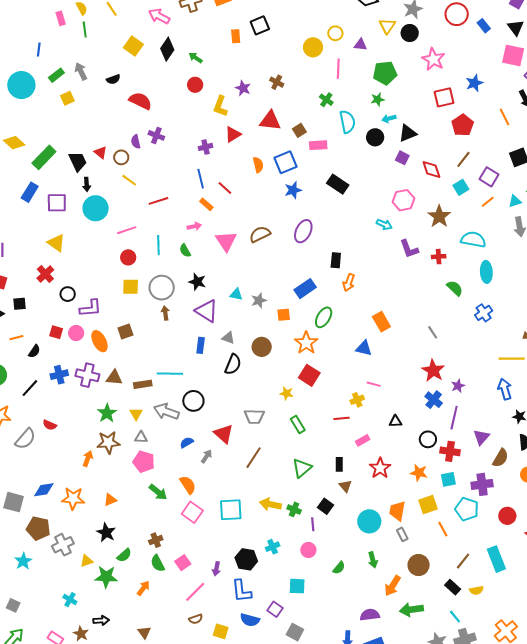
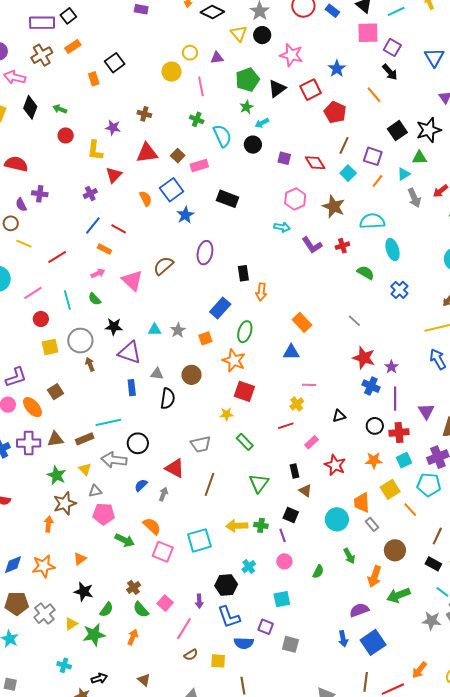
black triangle: (408, 133) -> (277, 88), moved
blue line: (201, 179) -> (93, 225), turned 66

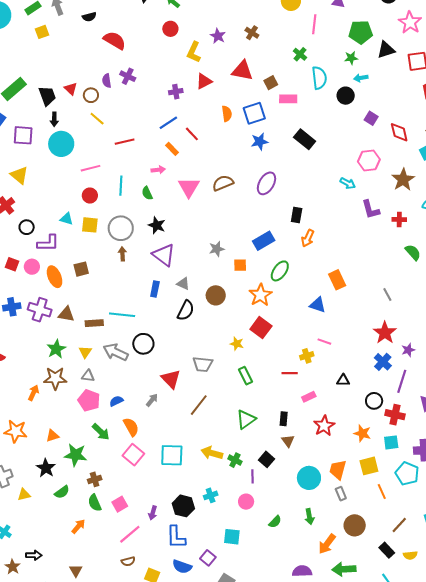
cyan triangle: (155, 330) -> (67, 219), moved
blue semicircle: (141, 485) -> (116, 401), moved
green star: (94, 635) -> (76, 455), moved

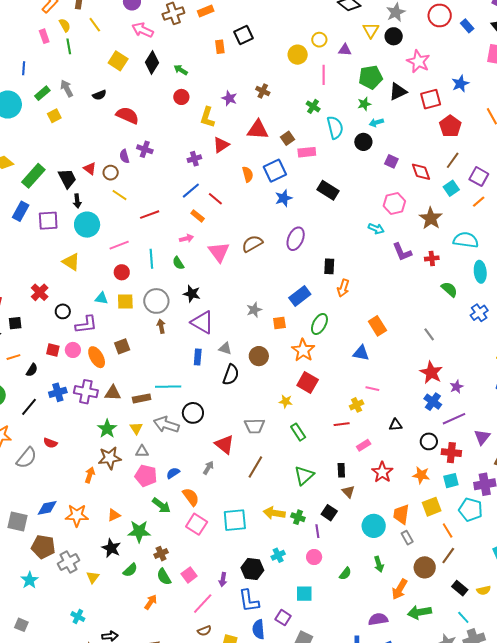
yellow triangle: (19, 175) -> (71, 262), moved
purple line: (402, 381) -> (454, 419), turned 55
yellow triangle: (24, 495) -> (93, 577), turned -32
brown line: (399, 525) -> (448, 556), moved
blue semicircle: (182, 567) -> (258, 629), turned 72

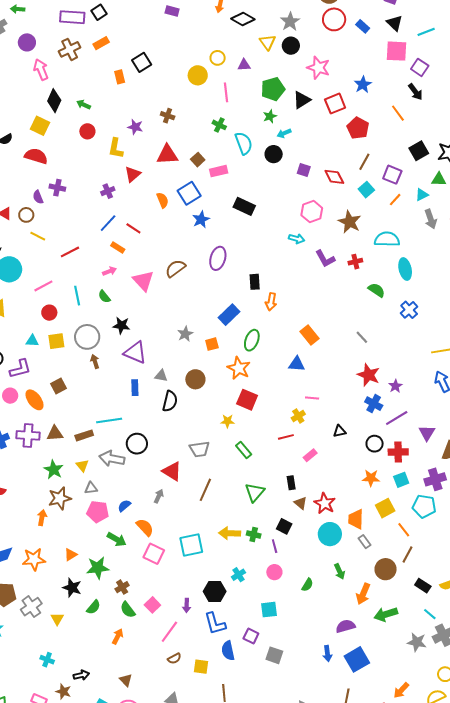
pink arrow: (143, 30) -> (41, 70), turned 50
yellow square: (118, 61) -> (40, 126), moved
red star: (382, 472) -> (325, 503), moved

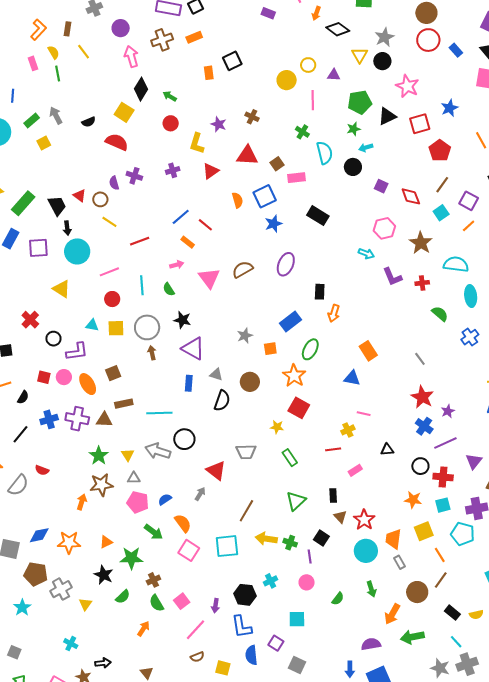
purple cross: (108, 191) -> (173, 170), moved
brown rectangle: (84, 435) -> (124, 404), moved
brown line: (205, 490) -> (246, 511), moved

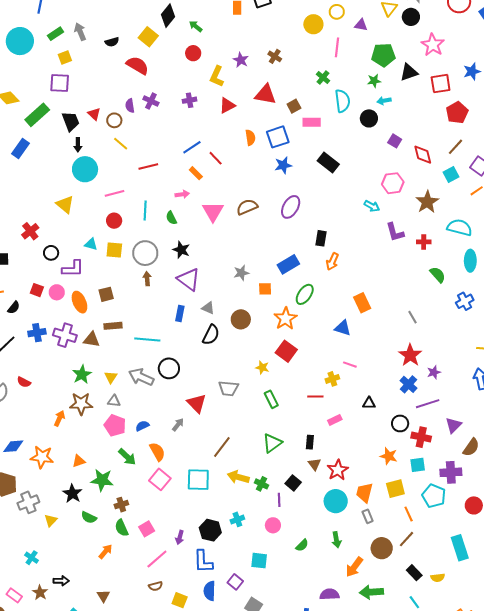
purple square: (38, 248) -> (60, 83), moved
green semicircle: (123, 597) -> (89, 517), turned 63

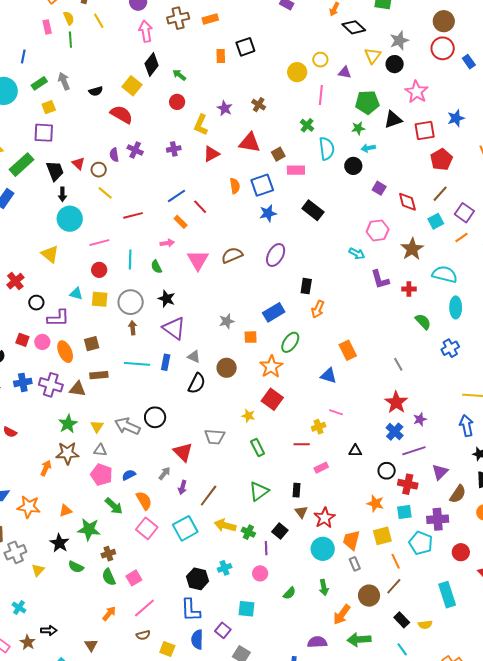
cyan line: (147, 340) -> (137, 364), moved
cyan square: (198, 480) -> (185, 528), turned -30
purple arrow: (180, 537) -> (183, 487), moved
orange arrow: (105, 552) -> (109, 614), moved

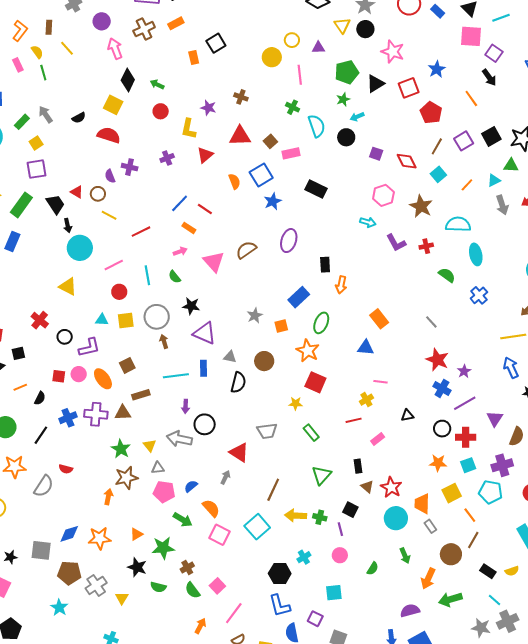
purple square: (464, 213) -> (464, 141), moved, turned 36
purple arrow: (183, 487) -> (186, 406), moved

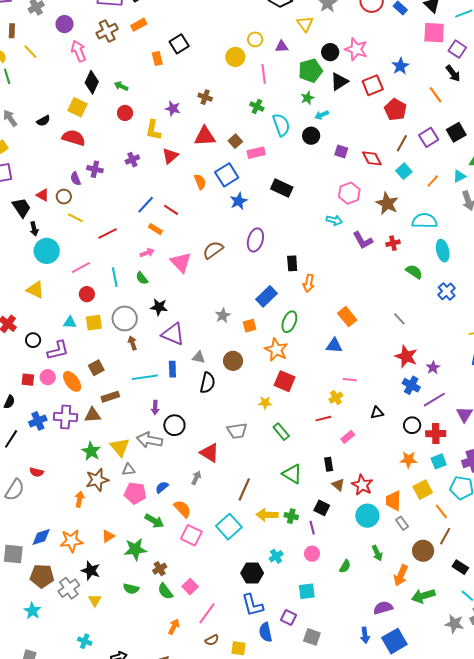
black circle: (365, 29) -> (330, 52), moved
yellow triangle: (150, 445) -> (120, 447), size x1.5
green triangle: (321, 475) -> (292, 474), turned -40
black star: (137, 567) -> (91, 571), moved

